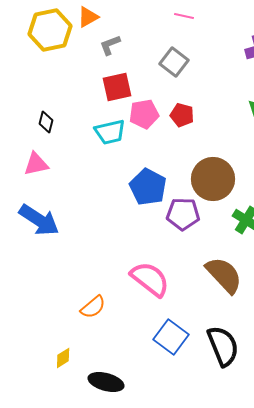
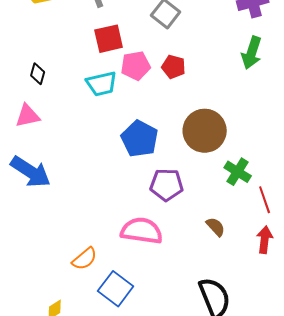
purple pentagon: (183, 214) -> (167, 185), moved
brown semicircle: (224, 275) -> (216, 227), size x0.5
pink semicircle: (150, 279) -> (142, 231), turned -30
blue square: (171, 337) -> (116, 289), moved

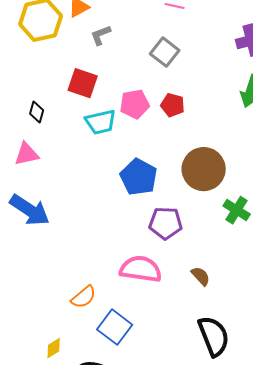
red square: (109, 39) -> (83, 83), moved, turned 32
brown semicircle: (216, 227) -> (201, 276), moved

